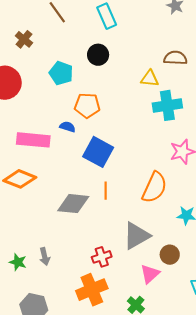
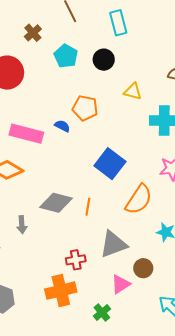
cyan pentagon: (61, 73) -> (66, 56), moved
yellow triangle: (150, 79) -> (133, 91), moved
blue square: (98, 152) -> (110, 164), moved
orange line: (106, 191) -> (88, 207), moved
gray arrow: (45, 256) -> (22, 225), moved

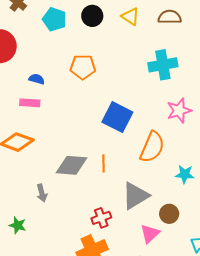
yellow triangle: (133, 91) -> (130, 16), moved, turned 30
blue semicircle: (62, 126) -> (37, 79), moved
pink rectangle: (26, 134) -> (30, 103), size x0.6

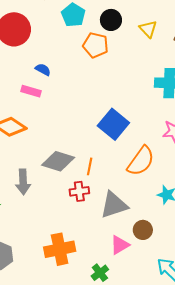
orange pentagon: (83, 67) -> (96, 45), moved
gray arrow: (42, 193) -> (23, 182), size x1.4
red cross: (101, 218) -> (79, 191), moved

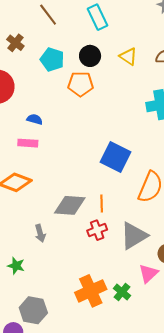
gray arrow: (23, 182) -> (40, 233), size x0.7
green cross: (100, 273) -> (122, 292), moved

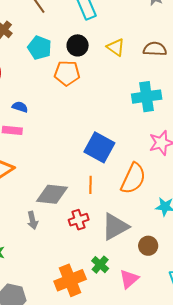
orange line: (102, 203) -> (91, 185), moved
gray arrow: (40, 233) -> (33, 220), moved
pink triangle: (148, 273) -> (129, 279), moved
green cross: (122, 292) -> (100, 265), moved

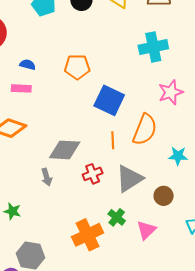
orange pentagon: (67, 73) -> (77, 67), moved
orange line: (91, 185) -> (113, 140), moved

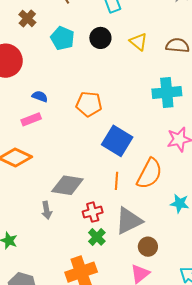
pink rectangle: (21, 88) -> (31, 119), turned -30
brown circle: (164, 196) -> (148, 247), moved
green cross: (117, 217) -> (97, 237), moved

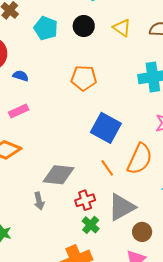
blue semicircle: (40, 96) -> (21, 76), moved
orange pentagon: (89, 104) -> (84, 78), moved
orange line: (116, 181) -> (107, 168), turned -36

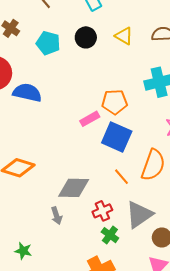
blue semicircle: (21, 76) -> (27, 93), size x1.8
orange pentagon: (84, 78) -> (115, 102), moved
pink rectangle: (19, 111) -> (90, 119), moved

